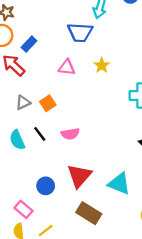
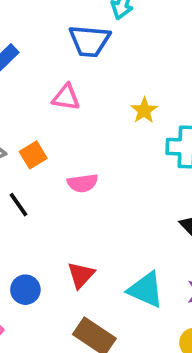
yellow star: (102, 65) -> (144, 110), moved
pink semicircle: (70, 134) -> (83, 183), moved
red triangle: (79, 176) -> (81, 275), size x0.7

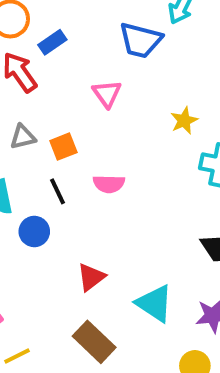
pink triangle: (66, 97) -> (107, 94), turned 36
black line: (18, 205) -> (58, 191), moved
blue circle: (25, 290) -> (34, 231), moved

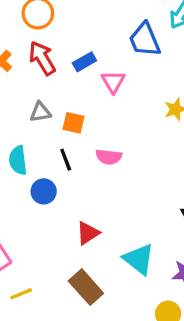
blue trapezoid: (141, 40) -> (145, 40), turned 48
blue rectangle: (52, 42) -> (84, 62), moved
orange square: (63, 147) -> (74, 123), turned 30

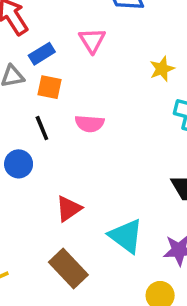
blue rectangle: (84, 62) -> (42, 54), moved

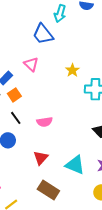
orange square: (50, 87) -> (14, 95), turned -32
pink semicircle: (90, 124) -> (45, 122), moved

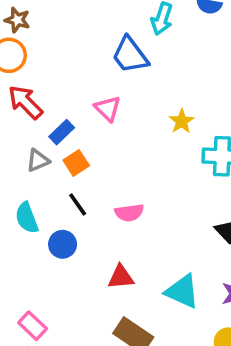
red triangle: (41, 158) -> (121, 277), turned 42

